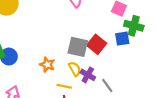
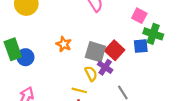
orange star: (47, 65) -> (64, 44), moved
purple cross: (88, 75) -> (105, 67), moved

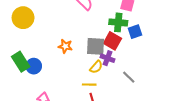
green cross: (153, 34) -> (118, 22), moved
yellow semicircle: (91, 74) -> (96, 67), turned 80

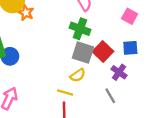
green cross: (118, 22) -> (80, 29), moved
orange star: (65, 46) -> (26, 13), moved
purple cross: (107, 58) -> (119, 72), moved

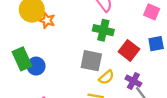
gray square: (83, 53) -> (91, 61), moved
purple cross: (119, 72) -> (133, 81), moved

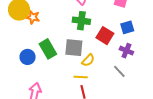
green rectangle: (22, 59) -> (48, 49), moved
purple cross: (133, 81) -> (126, 51), moved

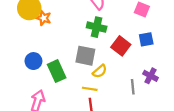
green rectangle: (48, 49) -> (57, 71), moved
purple cross: (126, 51) -> (150, 76), moved
gray line: (119, 71) -> (133, 87), turned 32

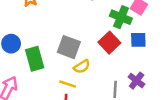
green cross: (97, 27) -> (121, 17), moved

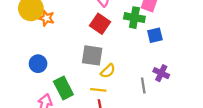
red square: (109, 43) -> (100, 24), moved
green rectangle: (35, 59) -> (63, 88), moved

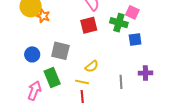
red square: (100, 24) -> (89, 25), turned 36
gray square: (92, 55) -> (60, 51), moved
purple cross: (161, 73) -> (145, 73), moved, turned -32

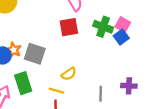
pink square: (132, 12) -> (123, 25), moved
orange star: (43, 16) -> (14, 50), moved
blue square: (135, 39) -> (121, 37), moved, turned -32

